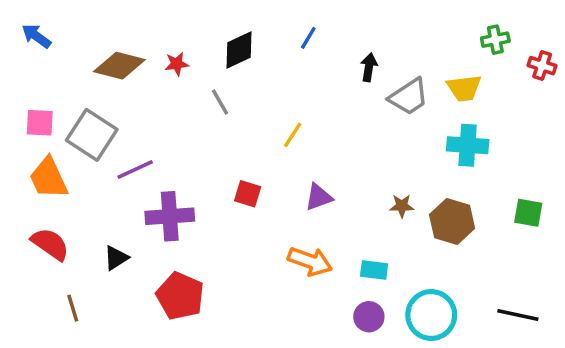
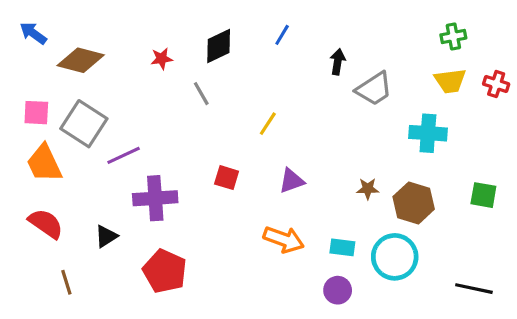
brown diamond: (119, 66) -> (81, 60), moved
red cross: (542, 66) -> (496, 84), moved
yellow trapezoid: (464, 88) -> (450, 81), moved
cyan circle: (431, 315) -> (395, 257), moved

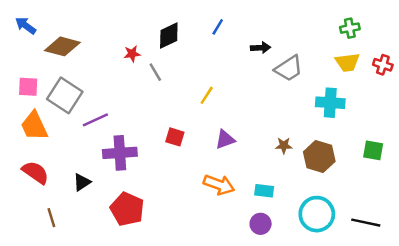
red star: (162, 59) -> (132, 54), moved
black arrow: (338, 62) -> (261, 48), turned 78
cyan circle: (395, 257) -> (317, 214), moved

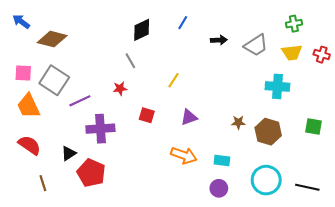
red star: (132, 54) -> (120, 88), moved
gray trapezoid: (289, 68) -> (256, 45), moved
red pentagon: (127, 209) -> (91, 173), moved

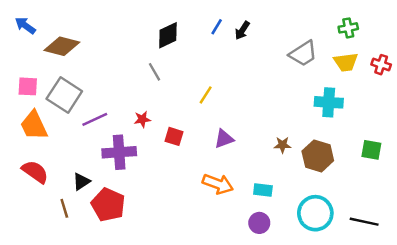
black arrow: (219, 40) -> (242, 30), moved, turned 126
red star: (120, 88) -> (142, 119), moved
brown line: (43, 183) -> (64, 208), moved

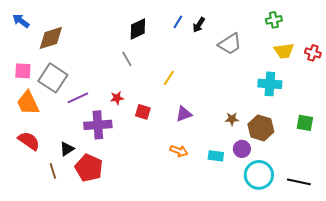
green cross: (348, 28) -> (274, 20), moved
brown diamond: (62, 46) -> (51, 38), turned -32
gray trapezoid: (303, 54) -> (230, 44), moved
orange arrow: (218, 184) -> (179, 151), size x0.7
purple circle: (259, 223) -> (242, 149), moved

